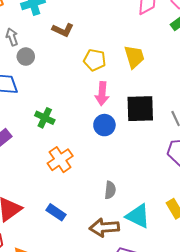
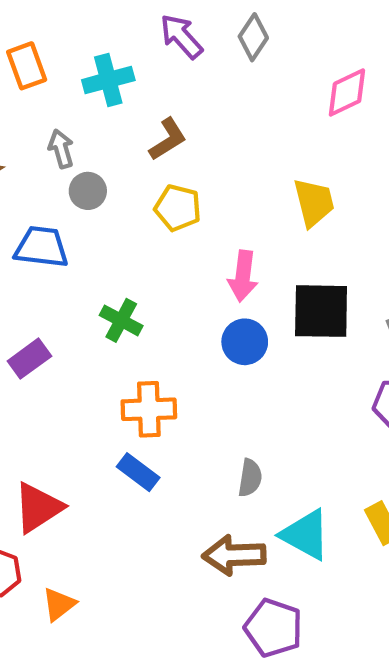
brown L-shape: (63, 30) -> (168, 139), turned -60
yellow pentagon: (95, 60) -> (178, 208), moved
orange cross: (60, 160) -> (149, 409), turned 30
blue rectangle: (56, 212) -> (138, 472), moved

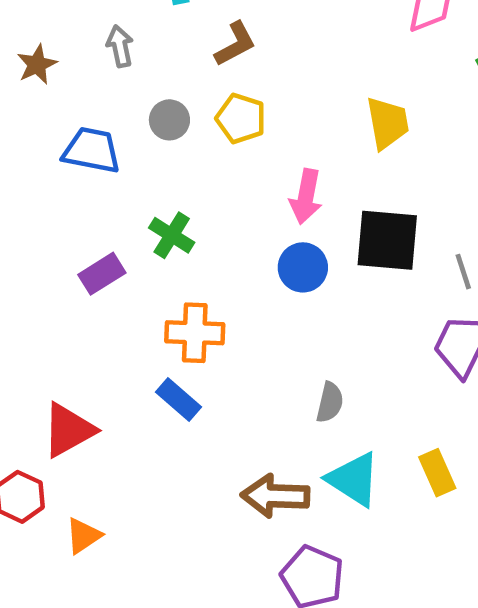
gray circle: (88, 191) -> (169, 120), moved
purple rectangle: (29, 359) -> (102, 274), moved
gray semicircle: (250, 478) -> (330, 402), moved

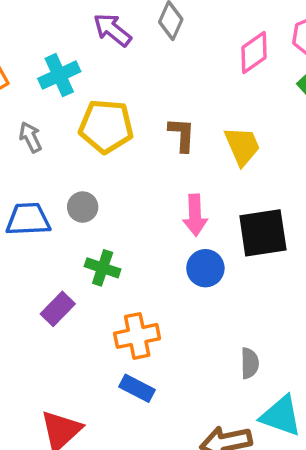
brown L-shape: (235, 44) -> (182, 135), moved, turned -45
yellow pentagon: (241, 118) -> (106, 126), moved, size x1.4
gray circle: (169, 120) -> (83, 207), moved

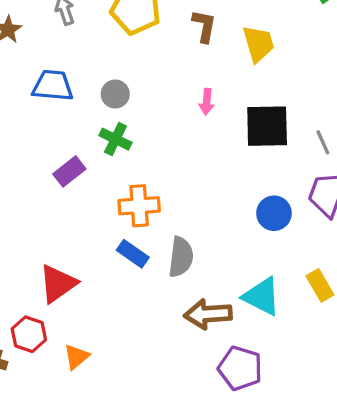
gray circle: (83, 207) -> (115, 94), moved
pink arrow: (195, 215) -> (207, 102), size x0.7
blue circle: (205, 268) -> (274, 213), moved
gray semicircle: (250, 363) -> (181, 257), moved, size x1.4

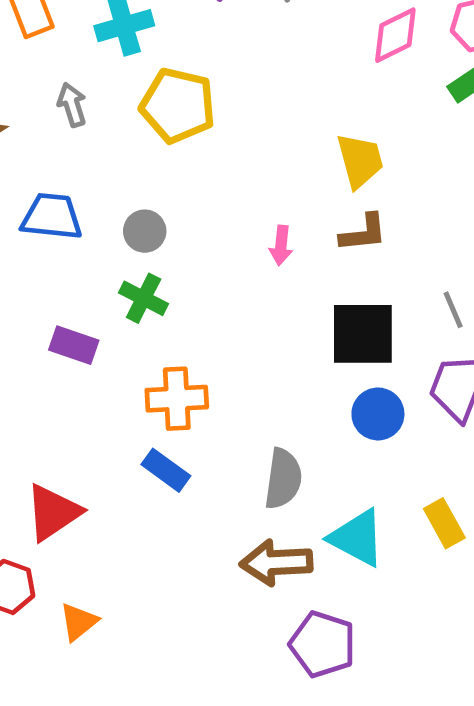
brown L-shape: (204, 26) -> (363, 233), moved, turned 72
black square: (267, 126) -> (363, 334), moved
purple rectangle: (69, 171) -> (74, 345), turned 56
gray semicircle: (181, 257) -> (283, 479), moved

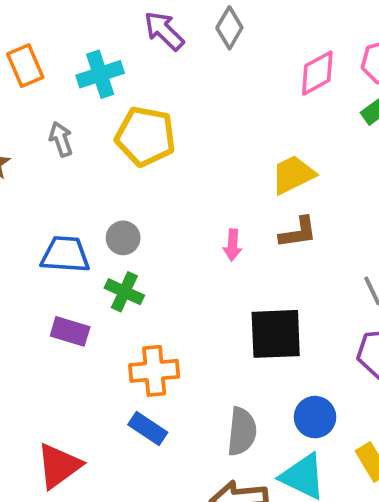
yellow trapezoid: (360, 161) -> (293, 175), turned -99
blue trapezoid: (52, 217) -> (65, 254), moved
black square: (363, 334) -> (276, 334), moved
blue circle: (378, 414) -> (315, 417), moved

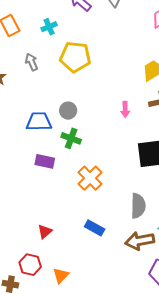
cyan cross: (100, 74) -> (49, 27), size x0.7
orange cross: (154, 371) -> (90, 178), turned -35
blue rectangle: (148, 428) -> (95, 228), moved
red triangle: (59, 466) -> (45, 232), size x0.6

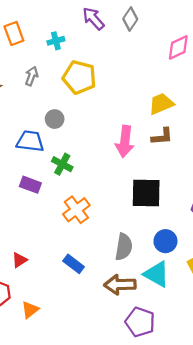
gray arrow: (32, 62) -> (32, 76), turned 36
pink arrow: (125, 109) -> (125, 141), size x1.8
gray circle: (68, 111) -> (55, 119), moved

